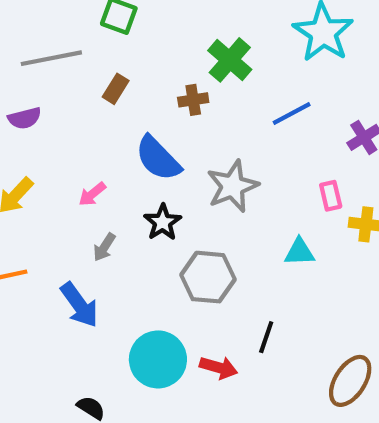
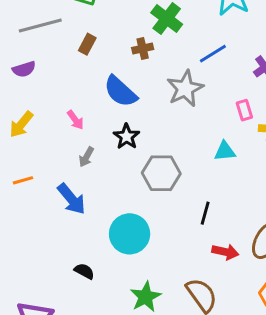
gray star: (233, 186) -> (185, 89), moved
pink arrow: (92, 194) -> (75, 120), turned -84
red arrow: (219, 368) -> (225, 252), moved

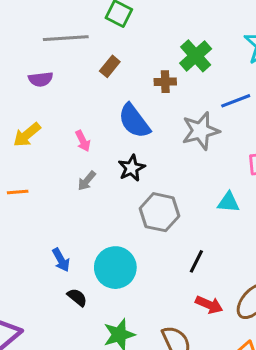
blue arrow: (71, 199) -> (61, 260), moved, size x0.7
black semicircle: (84, 271) -> (77, 297), moved

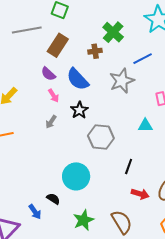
brown rectangle: (110, 66) -> (58, 45), size x1.6
purple semicircle: (41, 79) -> (48, 74), moved, turned 56
pink arrow: (83, 141) -> (54, 96), moved
blue arrow: (61, 260) -> (35, 212), moved

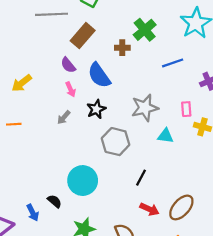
gray star: (122, 81) -> (145, 108), moved

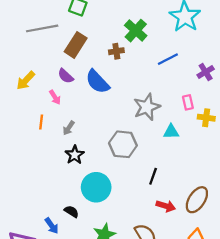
yellow arrow: (22, 83) -> (26, 81), moved
pink arrow: (70, 89) -> (55, 97), moved
black star: (96, 109) -> (75, 155), moved
orange line: (14, 124) -> (41, 122), moved, turned -72

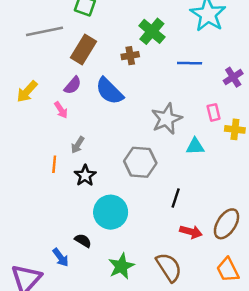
blue line: (168, 59) -> (190, 63), turned 30
purple semicircle: (66, 76) -> (73, 85), turned -91
orange line: (41, 122) -> (54, 164), moved

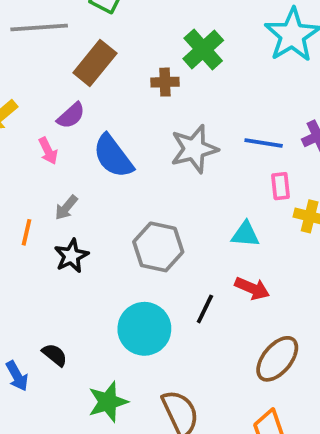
blue line: (190, 63) -> (264, 143), moved
blue semicircle: (109, 91) -> (113, 156), moved
gray star: (167, 119) -> (194, 149), moved
cyan circle: (111, 212) -> (144, 329), moved
red arrow: (191, 232) -> (252, 288), moved

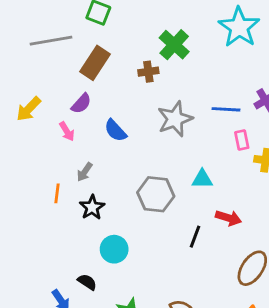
blue semicircle: (113, 156) -> (115, 130), size x0.7
cyan triangle: (245, 234) -> (202, 179), moved
cyan circle: (144, 329) -> (114, 249), moved, size x0.7

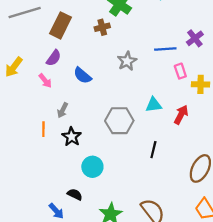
gray star: (175, 119) -> (127, 61), size x0.7
red arrow: (228, 218) -> (181, 115), moved, turned -72

